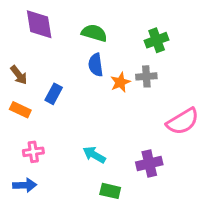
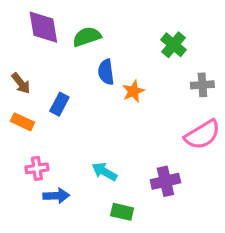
green semicircle: (94, 33) -> (87, 37), moved, turned -35
green cross: (157, 40) -> (173, 45), turned -30
gray cross: (146, 76) -> (202, 85), moved
blue arrow: (25, 185) -> (56, 196), moved

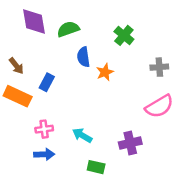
green cross: (173, 45) -> (124, 35), moved
orange rectangle: (22, 122) -> (18, 96), size x1.5
pink cross: (37, 168) -> (44, 129), moved

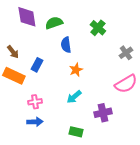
gray cross: (159, 67) -> (126, 53), turned -32
orange star: (105, 72) -> (76, 70), moved
cyan arrow: (82, 135) -> (74, 97), moved, turned -70

